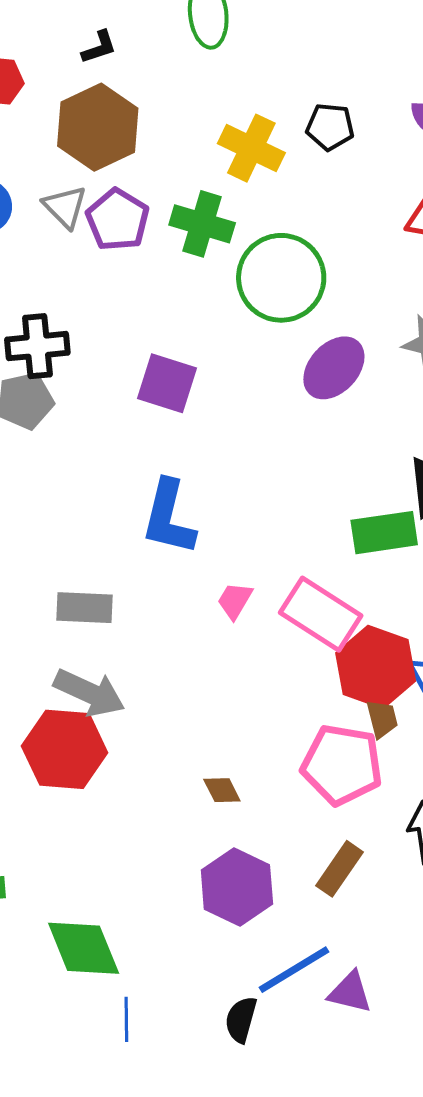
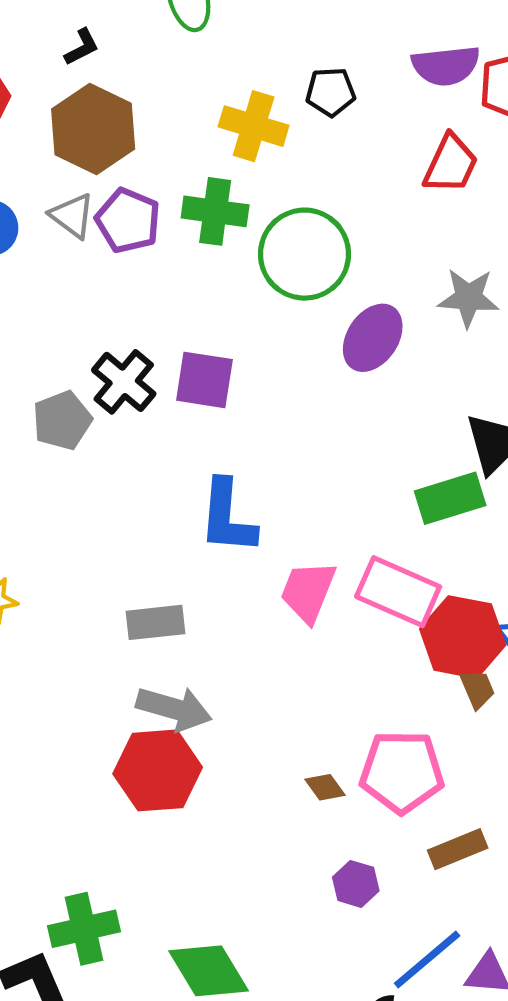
black cross: (37, 346) -> (124, 382), moved, turned -36
pink trapezoid: (235, 601) -> (308, 591), size x1.6
pink pentagon: (342, 765) -> (402, 772), moved
brown rectangle: (339, 869) -> (458, 849), turned 42
purple hexagon: (237, 887) -> (356, 884), size x0.6

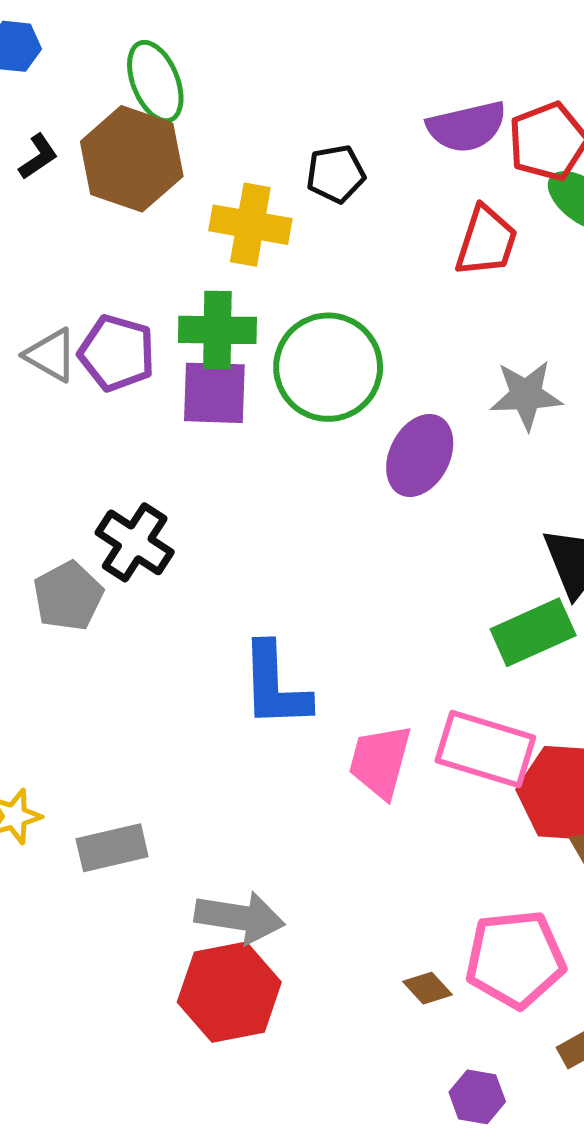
brown hexagon: (93, 129) -> (132, 159), moved
purple square: (204, 380) -> (214, 393), moved
gray rectangle: (156, 622) -> (112, 848), moved

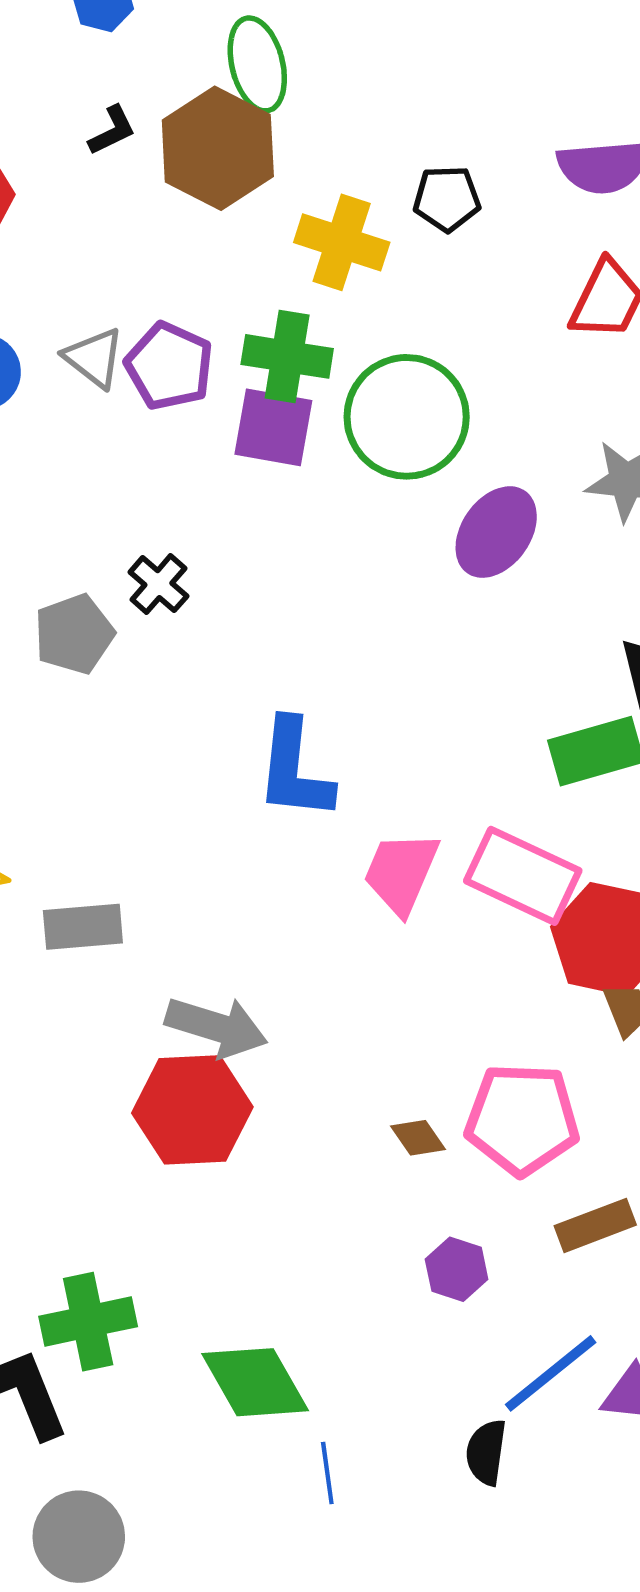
black cross: (135, 542) -> (158, 584), size x0.7

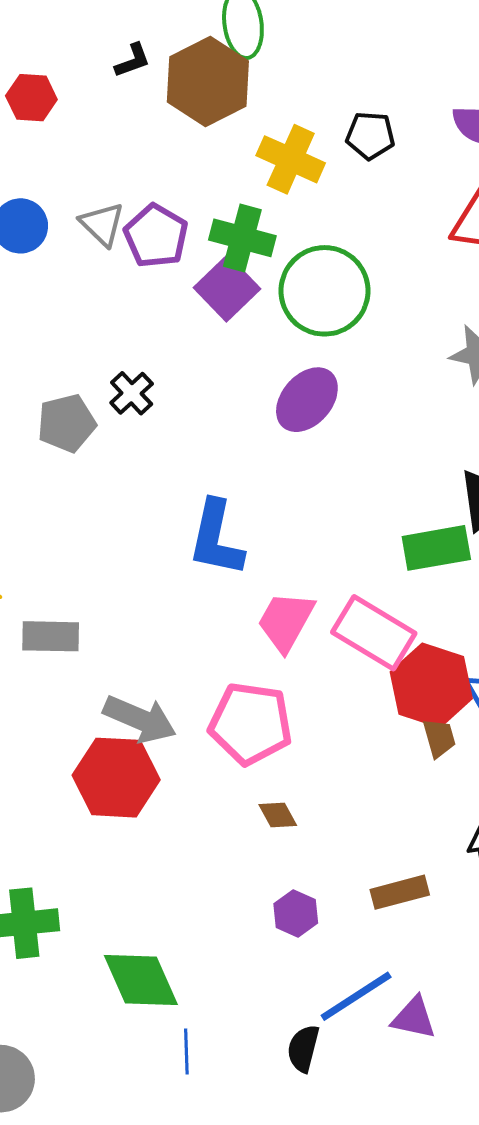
purple square: (273, 427) -> (227, 288), turned 30
purple ellipse: (496, 532) -> (307, 400), moved
pink pentagon: (522, 1119) -> (251, 724), moved

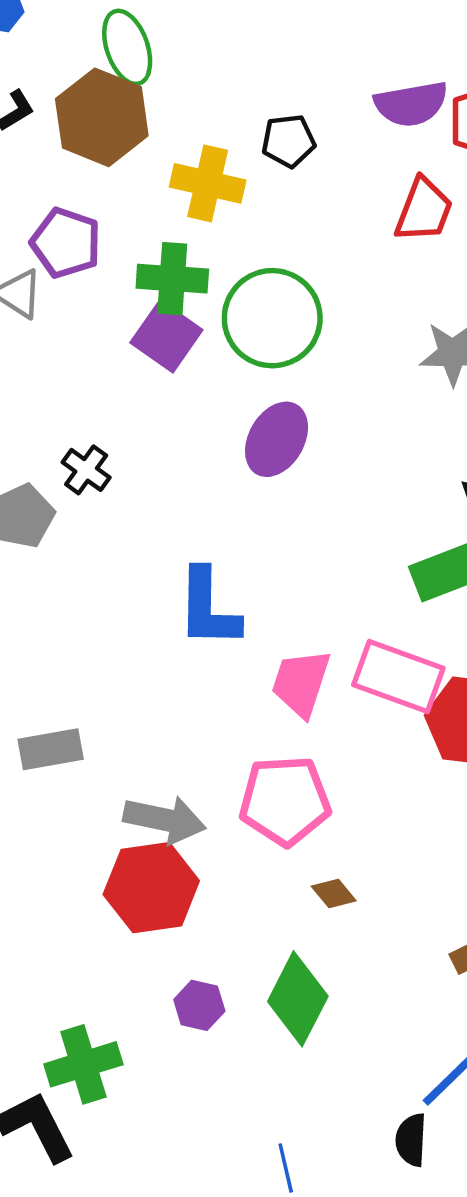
purple pentagon: (156, 236) -> (66, 243), moved
purple hexagon: (296, 913) -> (199, 1005), moved
green diamond: (141, 980) -> (298, 999), moved, turned 62

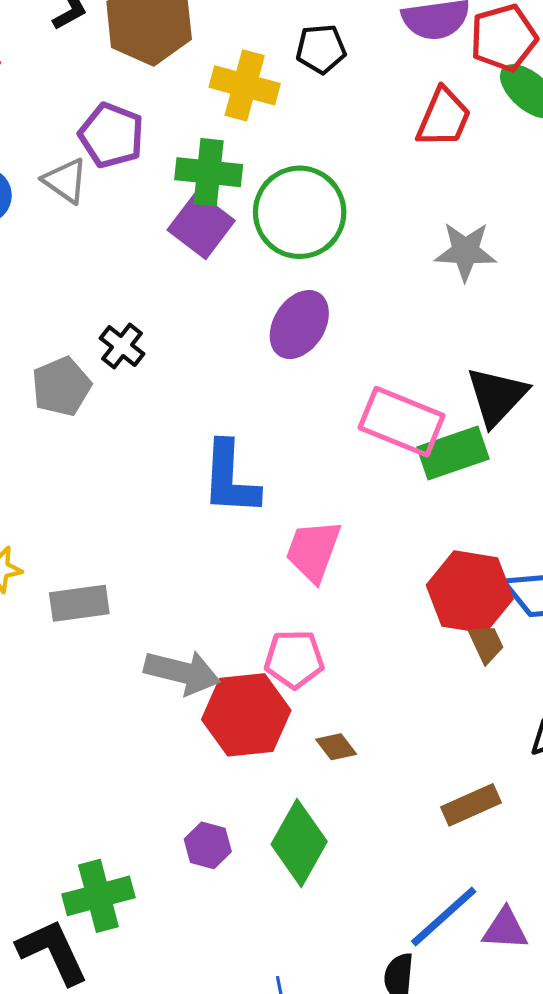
pink rectangle: (398, 677) -> (402, 422), moved
pink pentagon: (285, 801) -> (294, 659), size x0.7
red hexagon: (151, 888) -> (246, 715), moved

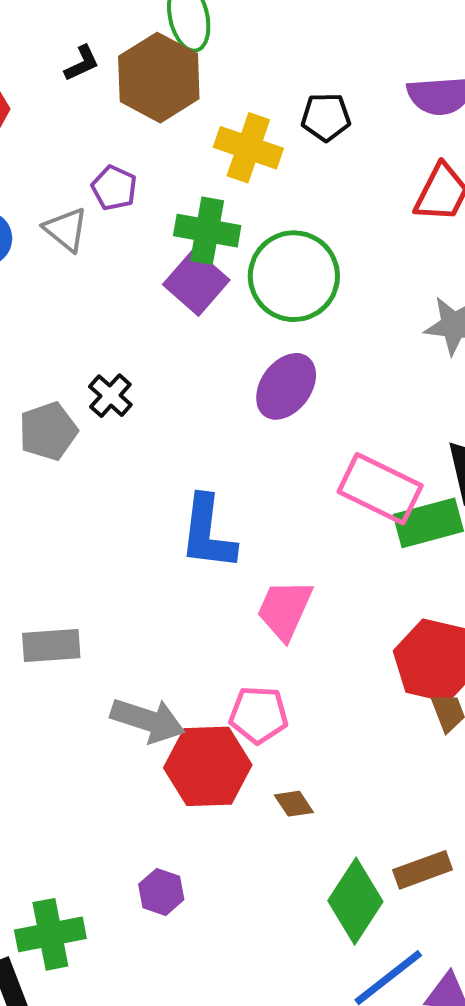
purple pentagon: (111, 135) -> (114, 188), size x0.7
green diamond: (299, 843) -> (355, 901), moved

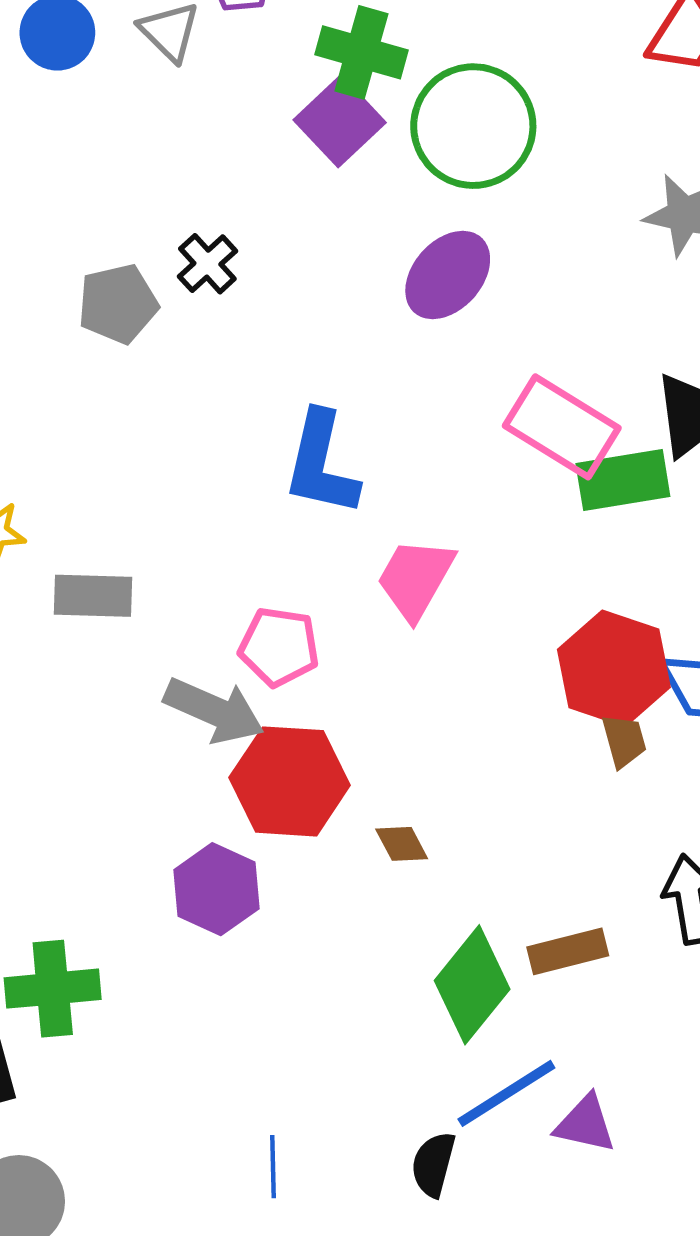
pink pentagon: (259, 715) -> (279, 647), moved
purple hexagon: (161, 892) -> (216, 889), moved, size x1.4

